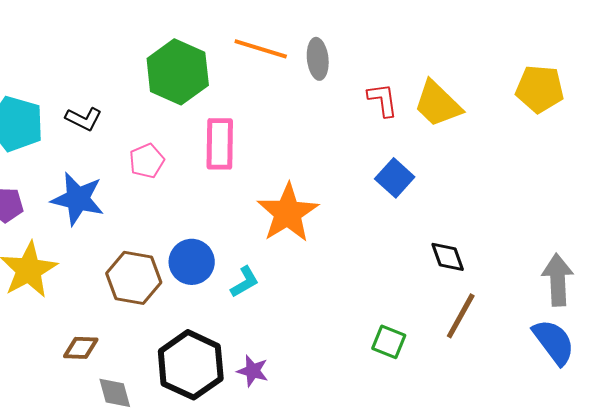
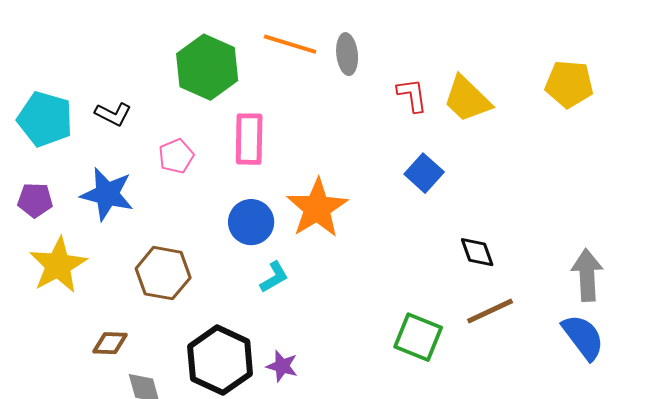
blue circle: (192, 262) -> (251, 222), moved
brown line: (461, 316) -> (490, 311), turned 36
green square: (389, 342) -> (418, 337), size x1.4

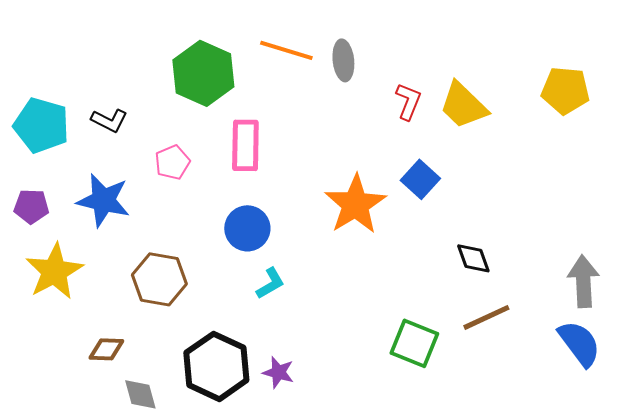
red L-shape: (412, 95) -> (408, 101), turned 30
orange star: (317, 208) -> (355, 204), moved

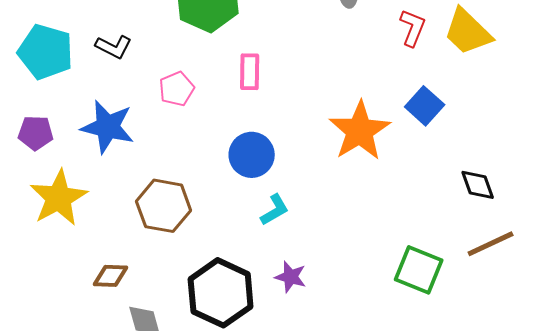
pink rectangle: (245, 145) -> (250, 72), size x0.7
purple star: (278, 372) -> (291, 277), moved

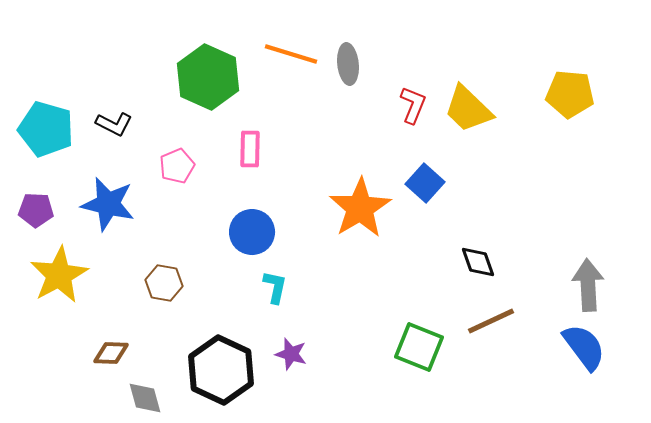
brown hexagon: (164, 206) -> (164, 283), size x0.7
cyan L-shape: (275, 210) -> (275, 287), turned -48

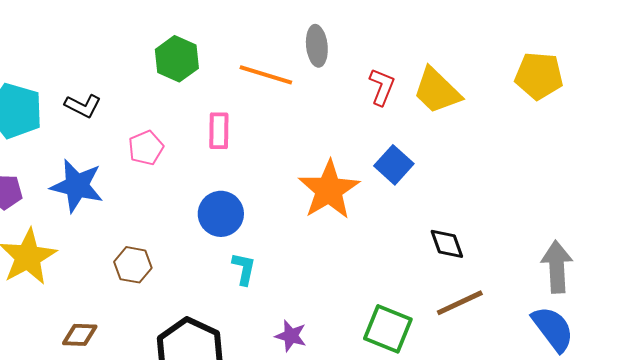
orange line: (291, 54) -> (266, 75), moved
green hexagon: (208, 77) -> (177, 59), size x0.7
purple star: (291, 354) -> (291, 336), moved

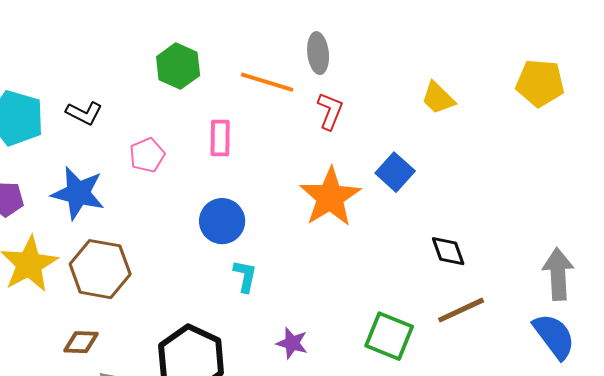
red L-shape: (382, 87) -> (330, 111), moved
yellow trapezoid: (437, 91) -> (438, 98), size x0.7
brown hexagon: (133, 265) -> (100, 269), moved, size x1.6

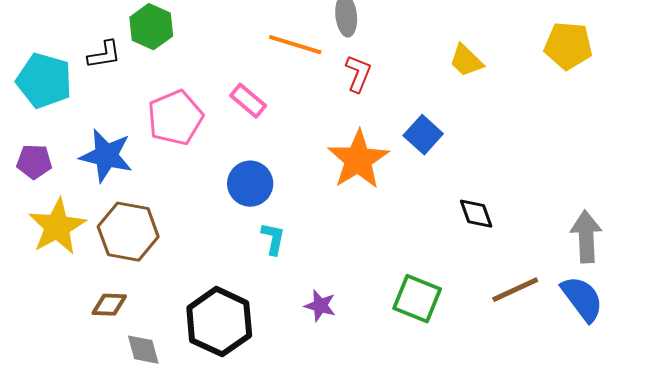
green hexagon: (178, 66) -> (151, 27), moved
black L-shape: (84, 113) -> (104, 55), moved, turned -36
pink rectangle: (220, 138) -> (248, 101), turned -51
pink pentagon: (147, 155) -> (175, 118), size x1.6
brown line: (461, 310) -> (515, 290), moved

